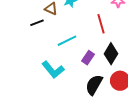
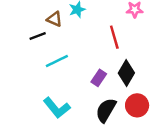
cyan line: (67, 41) -> (57, 61), moved
cyan L-shape: (53, 70) -> (57, 108), moved

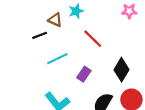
red line: (114, 37) -> (93, 39), moved, turned -30
purple rectangle: (99, 78) -> (84, 74), moved

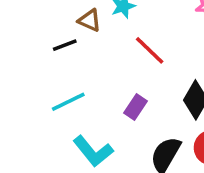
cyan line: (57, 59) -> (68, 102), moved

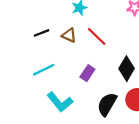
brown triangle: (90, 20) -> (69, 35), moved

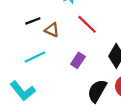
brown triangle: (69, 35) -> (52, 30), moved
cyan L-shape: (60, 102) -> (23, 91), moved

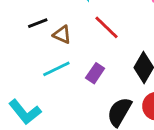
cyan line: (35, 57) -> (56, 69), moved

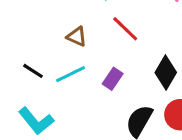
black line: (38, 23) -> (33, 71), moved, turned 54

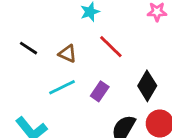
black line: (33, 71) -> (28, 48), moved

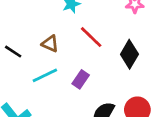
black line: (28, 48) -> (13, 52), moved
black diamond: (147, 86) -> (129, 54), moved

